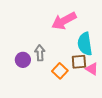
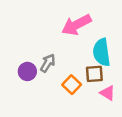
gray arrow: (40, 53) -> (48, 63), turned 35
pink triangle: (92, 69) -> (108, 93), moved

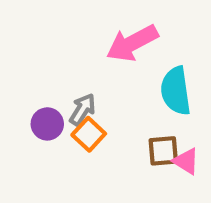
brown square: (94, 74) -> (163, 151), moved
orange square: (72, 85) -> (89, 134), moved

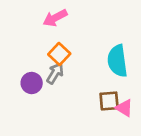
pink arrow: (132, 43) -> (55, 18), moved, size x0.7
orange square: (89, 134) -> (59, 54), moved

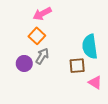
orange square: (59, 54) -> (37, 36), moved
brown square: (109, 101) -> (77, 66), moved

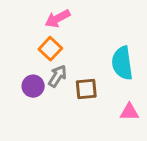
brown square: (77, 66) -> (86, 89), moved
pink triangle: (95, 83) -> (129, 112), turned -32

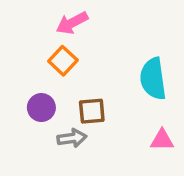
gray arrow: (58, 76) -> (72, 138), moved, turned 50
brown square: (86, 89) -> (92, 111), moved

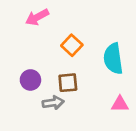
pink arrow: (72, 23) -> (37, 17), moved
orange square: (63, 61) -> (72, 45), moved

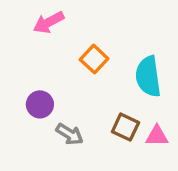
brown square: (68, 83) -> (125, 127), moved, turned 30
gray arrow: (53, 103) -> (70, 134), turned 40

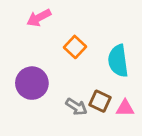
purple circle: (40, 104) -> (32, 83), size x1.5
gray arrow: (70, 134) -> (76, 107), moved

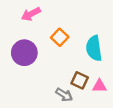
purple circle: (32, 83) -> (24, 53), moved
gray arrow: (76, 107) -> (64, 95), moved

